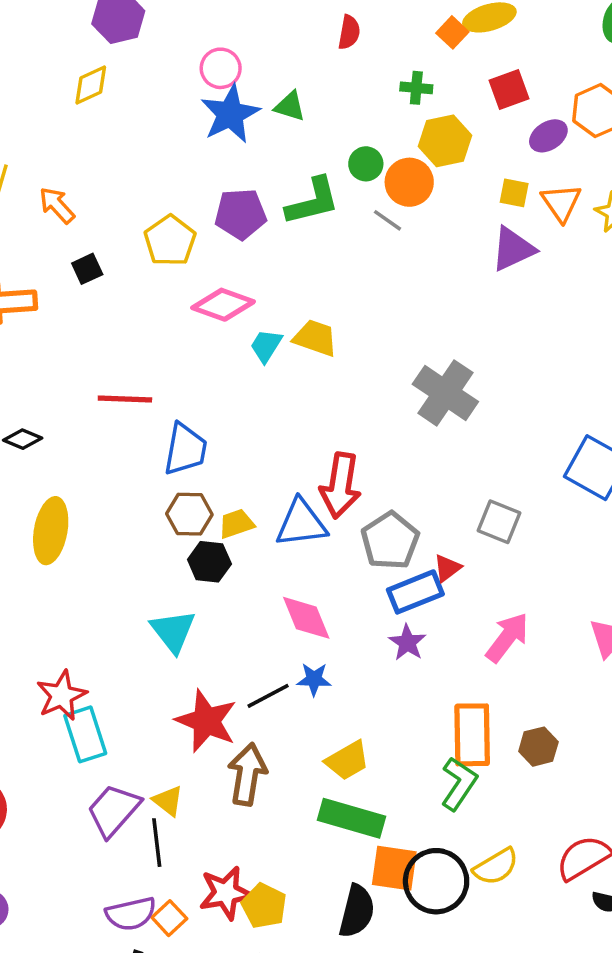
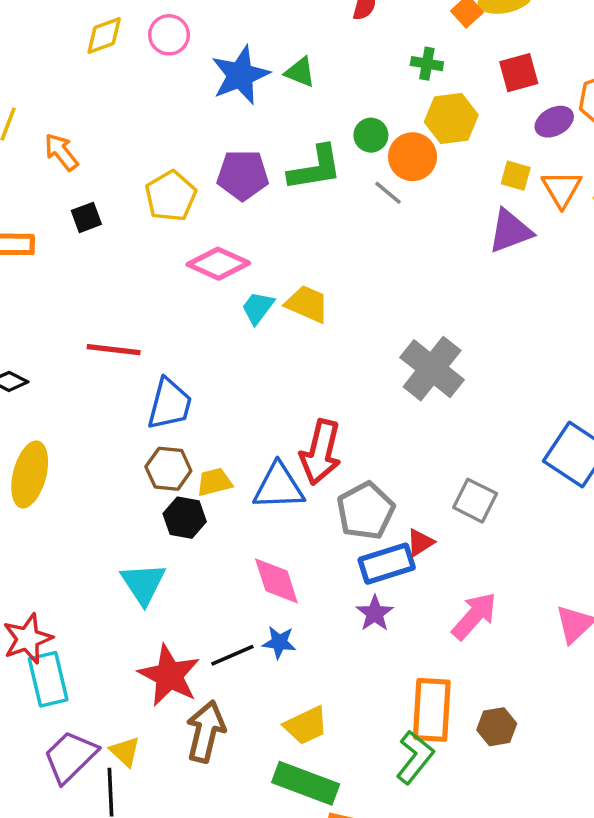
pink circle: (221, 68) -> (169, 35), moved

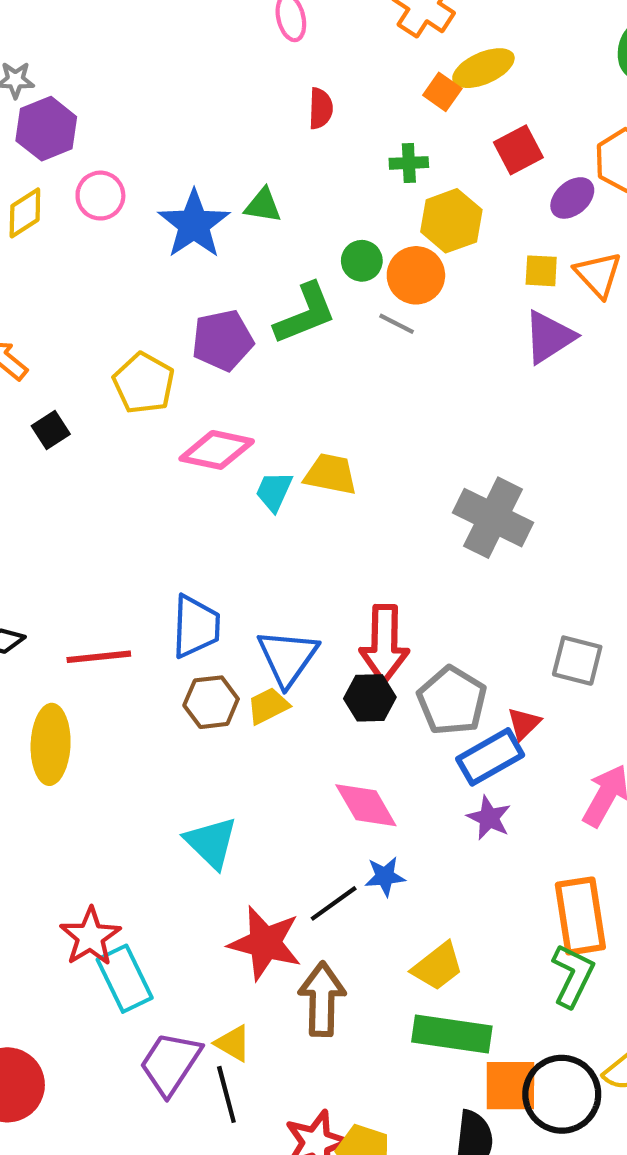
red line: (114, 350) -> (99, 657), moved
blue triangle: (279, 487) -> (288, 657), moved, turned -40
black hexagon: (185, 518) -> (370, 698), moved

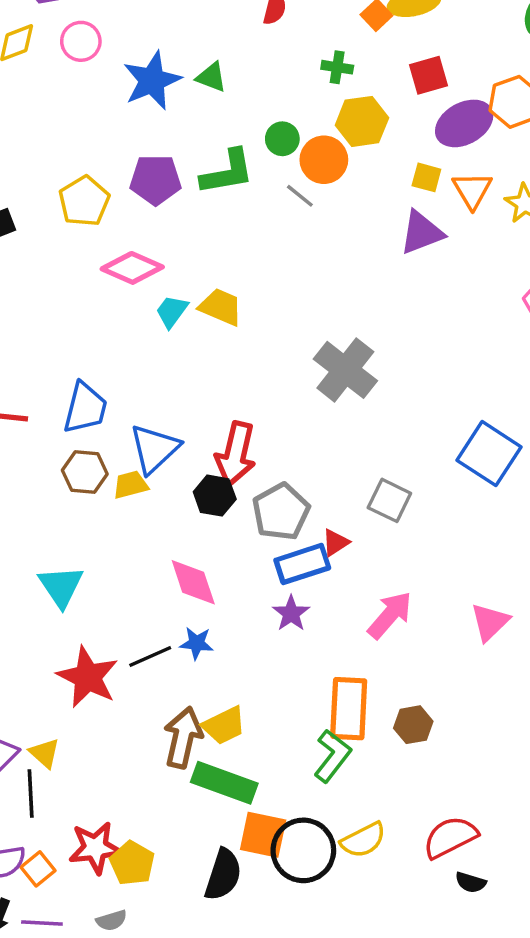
purple ellipse: (572, 198) -> (464, 123), size x1.5
brown arrow: (322, 999) -> (183, 737), moved

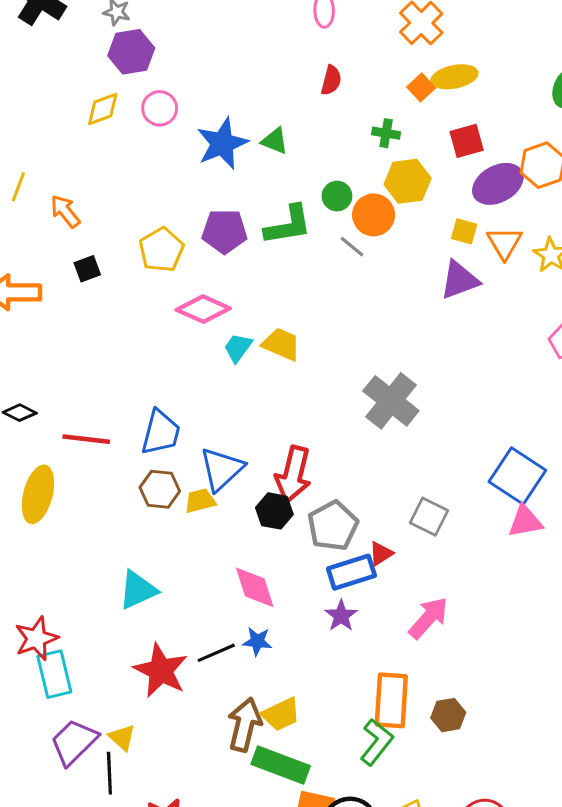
cyan triangle: (61, 586) -> (138, 590), turned 39
pink triangle: (490, 622) -> (525, 521), moved, turned 33

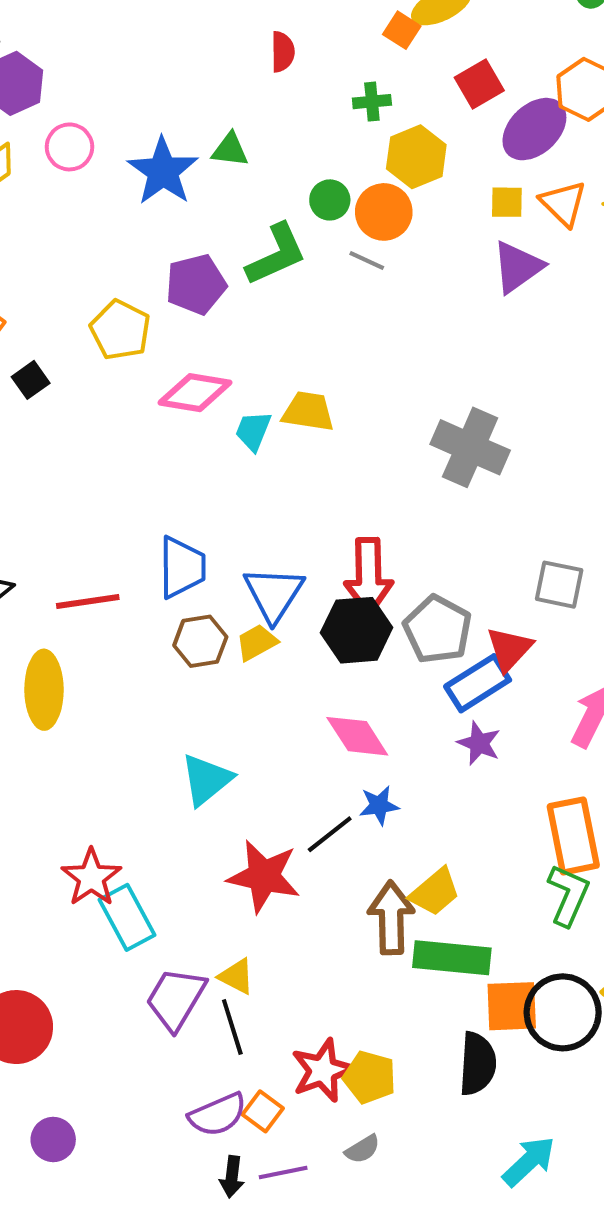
black hexagon: (274, 511) -> (357, 630), size x1.4
red triangle: (381, 553) -> (509, 649), size x1.4

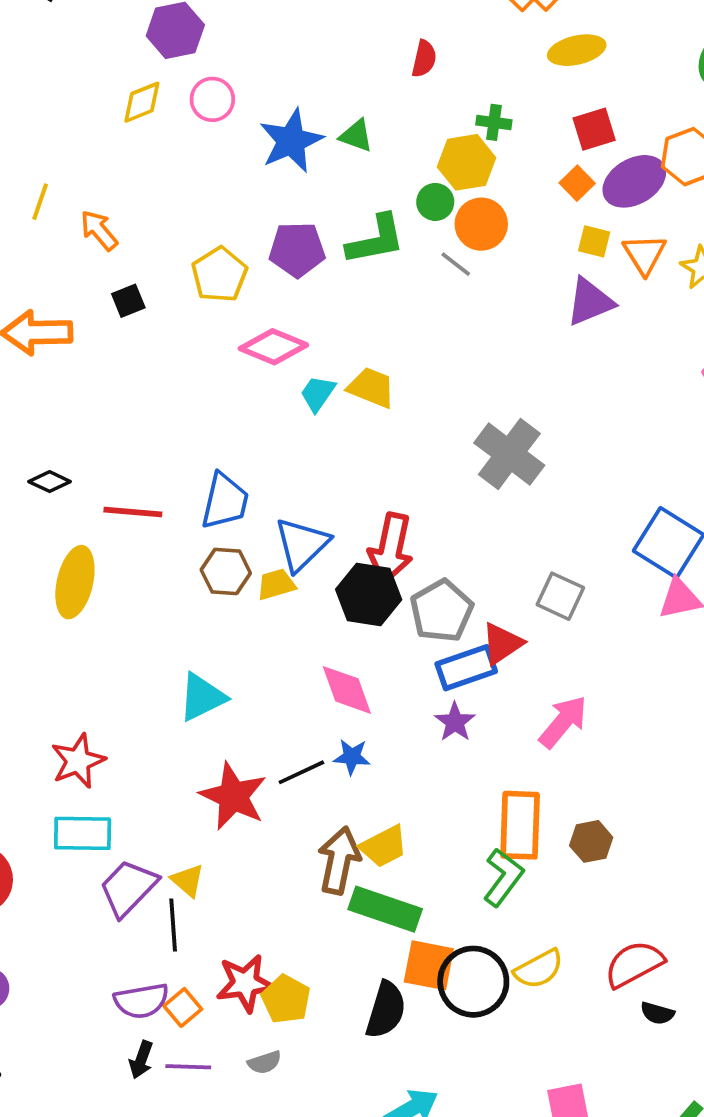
orange square: (402, 30) -> (577, 183), moved
yellow hexagon: (416, 157) -> (466, 162), moved
cyan rectangle: (127, 917) -> (83, 833), moved, turned -74

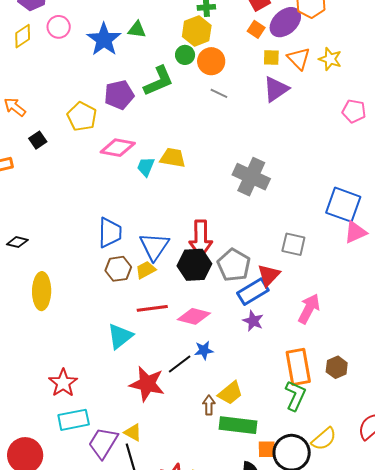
gray line: (456, 264) -> (219, 93), moved
red line: (133, 512) -> (152, 308), moved
pink diamond: (347, 690) -> (194, 316), turned -44
brown arrow: (339, 860) -> (209, 405), size x0.6
orange square: (429, 965) -> (267, 449), size x0.7

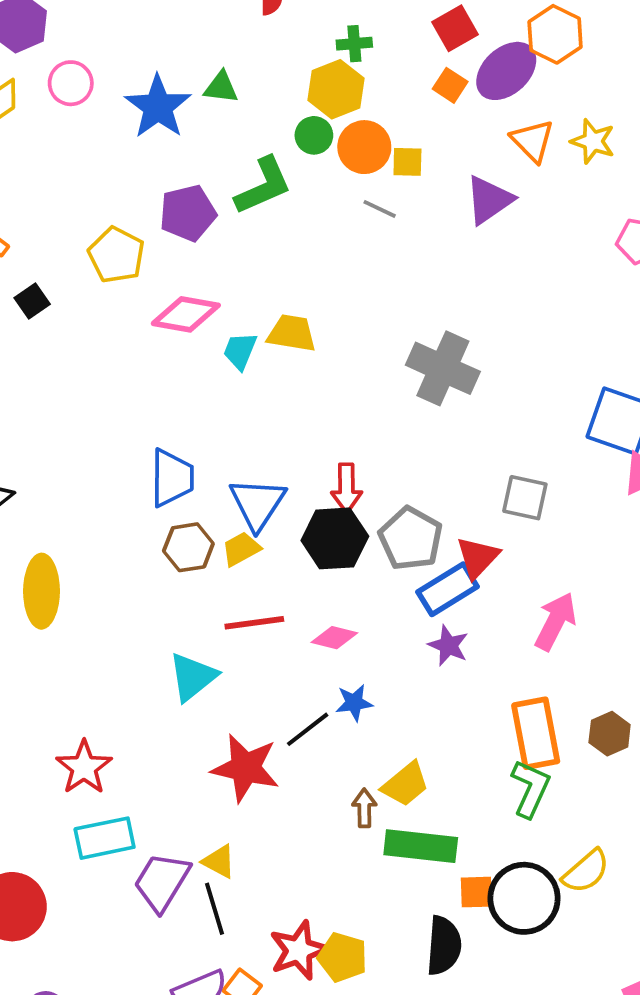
yellow square: (271, 58) -> (407, 162), moved
red arrow: (201, 239) -> (347, 488), size x0.7
pink diamond: (194, 316) -> (334, 638), size x0.7

